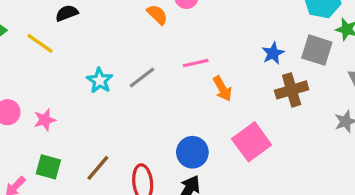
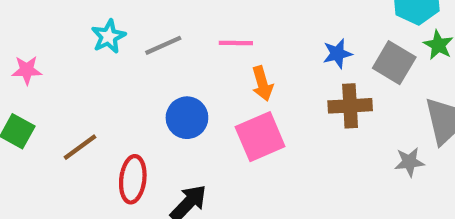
pink square: (252, 142) -> (260, 137), moved
blue circle: (192, 152) -> (187, 118), moved

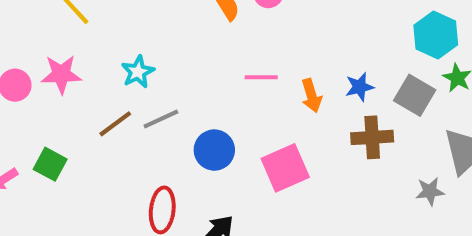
gray line: (163, 45) -> (161, 119), moved
pink star: (27, 70) -> (61, 74), moved, size x1.4
orange arrow: (262, 84) -> (311, 96), moved
brown line: (80, 147) -> (115, 124), moved

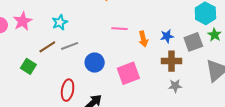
pink star: (61, 74) -> (23, 21), turned -30
gray square: (415, 95) -> (193, 42), turned 36
green square: (50, 164) -> (28, 66), moved
gray star: (430, 191) -> (175, 86), moved

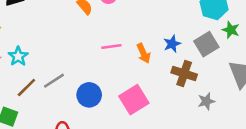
cyan star: (60, 22) -> (18, 56), moved
brown cross: (172, 61) -> (184, 74), turned 30
gray star: (175, 86) -> (206, 101), moved

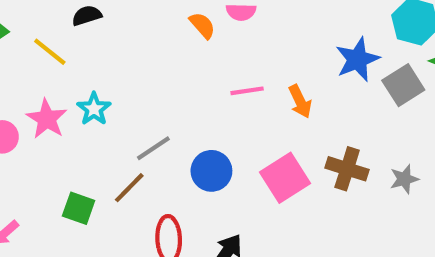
blue star: (172, 44) -> (357, 59), moved, size x1.5
brown cross: (184, 74) -> (347, 169), moved
brown line: (26, 88) -> (129, 188), moved

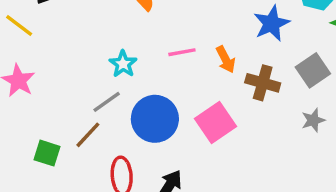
gray square: (403, 85) -> (313, 70), moved
cyan star: (94, 109) -> (123, 64), moved
brown cross: (347, 169) -> (263, 83), moved
blue circle: (211, 171) -> (155, 119), size x1.4

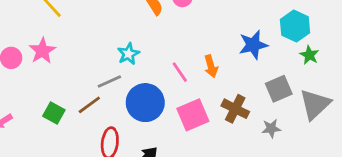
pink line: (182, 52) -> (180, 72), moved, turned 55
brown cross: (263, 83) -> (235, 109), moved

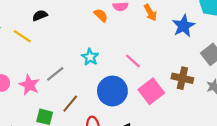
pink star: (42, 51) -> (29, 85), moved
orange arrow: (211, 66) -> (150, 13), moved
gray line: (109, 81) -> (55, 74), moved

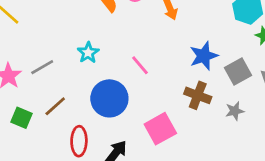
blue star: (184, 26) -> (204, 56), moved
pink square: (151, 91) -> (160, 129), moved

